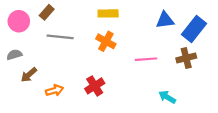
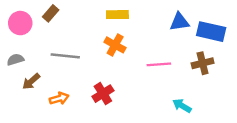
blue rectangle: (194, 29) -> (211, 32), turned 65
gray line: (60, 37) -> (65, 56), moved

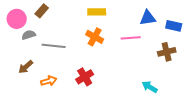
blue rectangle: (211, 32) -> (174, 26), size x0.7
gray semicircle: (15, 60) -> (29, 35), moved
pink line: (159, 64) -> (131, 38), moved

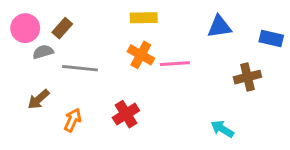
brown rectangle: (42, 11) -> (62, 28), moved
blue rectangle: (174, 26) -> (271, 38), moved
pink line: (131, 38) -> (175, 64), moved
orange arrow: (49, 81) -> (73, 120), turned -49

